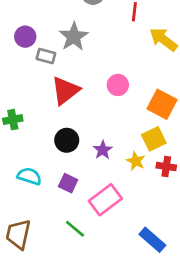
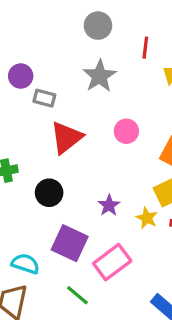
gray star: (74, 37) -> (100, 76), moved
black circle: (67, 140) -> (49, 193), moved
cyan semicircle: (29, 176) -> (25, 264), moved
purple square: (68, 183) -> (70, 243), size x1.6

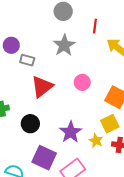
purple star: (109, 205) -> (71, 132), size x1.5

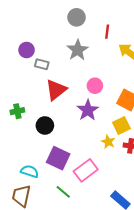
purple star: (71, 132) -> (88, 110), moved

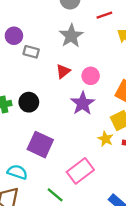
red line: (107, 32) -> (104, 15), turned 64
red triangle: (56, 90) -> (63, 71), moved, size x0.6
black circle: (45, 125) -> (29, 102), moved
purple square: (58, 158) -> (40, 145), moved

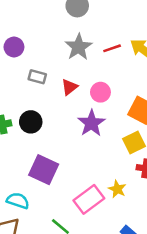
red line: (104, 15) -> (112, 48), moved
gray rectangle: (31, 52) -> (37, 77), moved
yellow star: (106, 139) -> (117, 189), moved

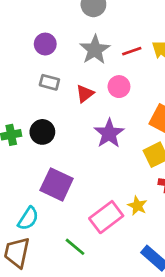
purple circle: (14, 47) -> (45, 44), moved
pink circle: (100, 92) -> (119, 87), moved
cyan semicircle: (18, 201) -> (28, 218), turned 105

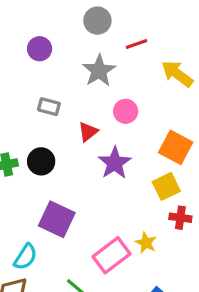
purple circle: (45, 44) -> (40, 49), moved
red line: (132, 51) -> (137, 44), moved
red triangle: (85, 94) -> (88, 132), moved

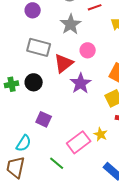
gray rectangle: (49, 107) -> (39, 47), size x1.6
red triangle: (88, 132) -> (64, 63), size x1.5
purple square: (57, 219) -> (44, 119), size x0.7

